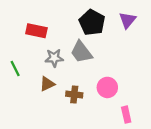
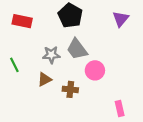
black pentagon: (92, 22) -> (70, 16), moved
red rectangle: (36, 31) -> (22, 21), moved
pink circle: (107, 87) -> (95, 70), moved

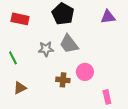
purple triangle: (121, 19) -> (108, 17), turned 42
pink circle: (95, 70) -> (85, 72), moved
brown triangle: (45, 79) -> (20, 88), moved

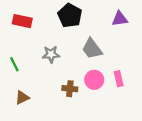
gray trapezoid: (69, 44) -> (92, 49), moved
pink rectangle: (107, 97) -> (119, 79), moved

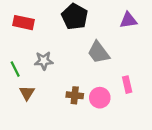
gray star: (51, 54) -> (44, 61), moved
pink circle: (94, 80) -> (100, 98), moved
brown triangle: (22, 98) -> (27, 93), moved, turned -32

